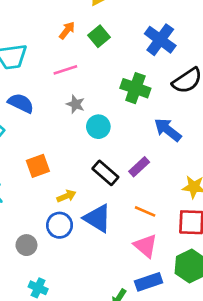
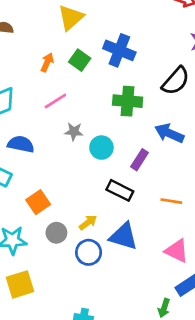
blue cross: (160, 40) -> (119, 50), moved
orange square: (38, 166) -> (38, 202), moved
purple rectangle: (139, 167) -> (140, 160), moved
orange line: (145, 211) -> (171, 201), moved
gray circle: (26, 245) -> (56, 233), moved

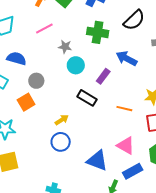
gray star: (74, 132) -> (65, 47), moved
gray circle: (56, 233) -> (36, 81), moved
blue triangle: (123, 236) -> (97, 161), moved

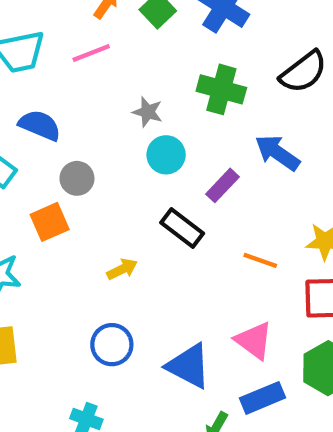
pink line: (44, 28) -> (91, 53), moved
blue circle: (61, 142) -> (112, 345), moved

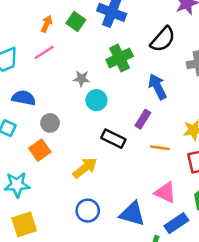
green cross: (221, 89) -> (120, 58), turned -30
blue arrow: (277, 153) -> (157, 87), turned 40
purple rectangle: (223, 185) -> (143, 119), moved
yellow arrow: (122, 269) -> (85, 168), size x1.5

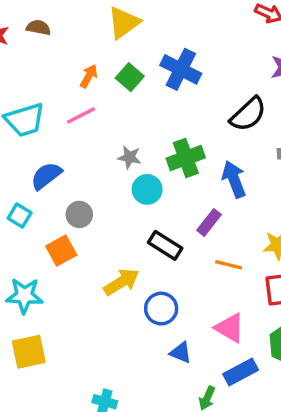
green cross: (120, 58) -> (186, 158), moved
blue semicircle: (24, 98) -> (46, 176), turned -55
blue circle: (88, 211) -> (161, 309), moved
blue triangle: (132, 214) -> (181, 353), size x0.6

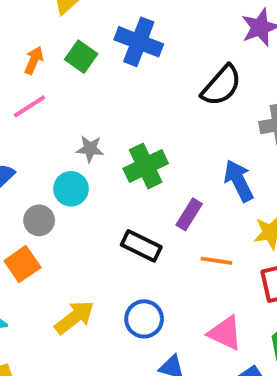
green cross: (186, 158) -> (146, 166), moved
blue arrow: (234, 179) -> (239, 181), moved
cyan circle: (147, 189) -> (71, 189), moved
yellow arrow: (121, 282) -> (74, 317), moved

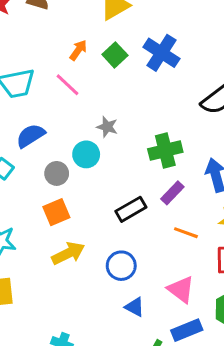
pink line: (29, 106) -> (68, 85), turned 64
green cross: (146, 166) -> (165, 151), moved
black rectangle: (141, 246) -> (131, 209), turned -68
orange square: (22, 264) -> (56, 212), moved

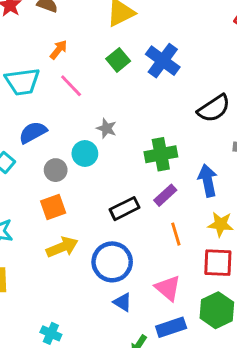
orange arrow: (78, 50) -> (58, 50), moved
orange line: (186, 233) -> (176, 234), turned 50
blue circle: (121, 266) -> (112, 262), size x1.4

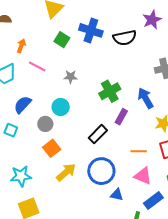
black semicircle: (214, 108) -> (125, 38), moved, turned 40
gray star: (107, 128) -> (71, 77), moved
orange line: (176, 234) -> (139, 151), moved, turned -56

